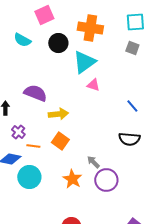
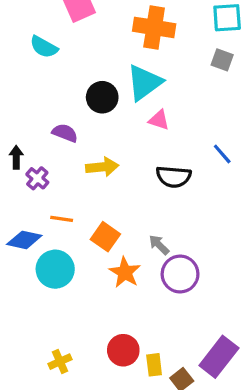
black circle: (58, 43) -> (102, 97), moved
purple semicircle: (35, 93) -> (65, 133), size x0.7
purple cross: (18, 132) -> (37, 178), moved
black semicircle: (129, 139) -> (174, 177), moved
orange square: (60, 141) -> (105, 237), moved

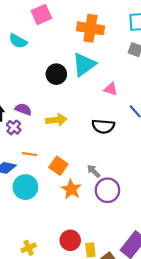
pink triangle: (159, 120) -> (111, 89), moved
purple semicircle: (65, 133) -> (23, 109), moved

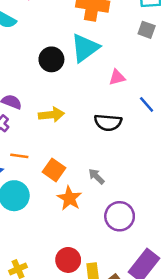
pink triangle: (111, 89) -> (117, 77), turned -32
purple circle: (107, 190) -> (120, 216), moved

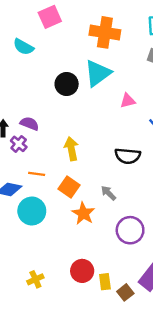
yellow arrow: (51, 115) -> (71, 149), moved, turned -95
black semicircle: (108, 122) -> (128, 156), moved

